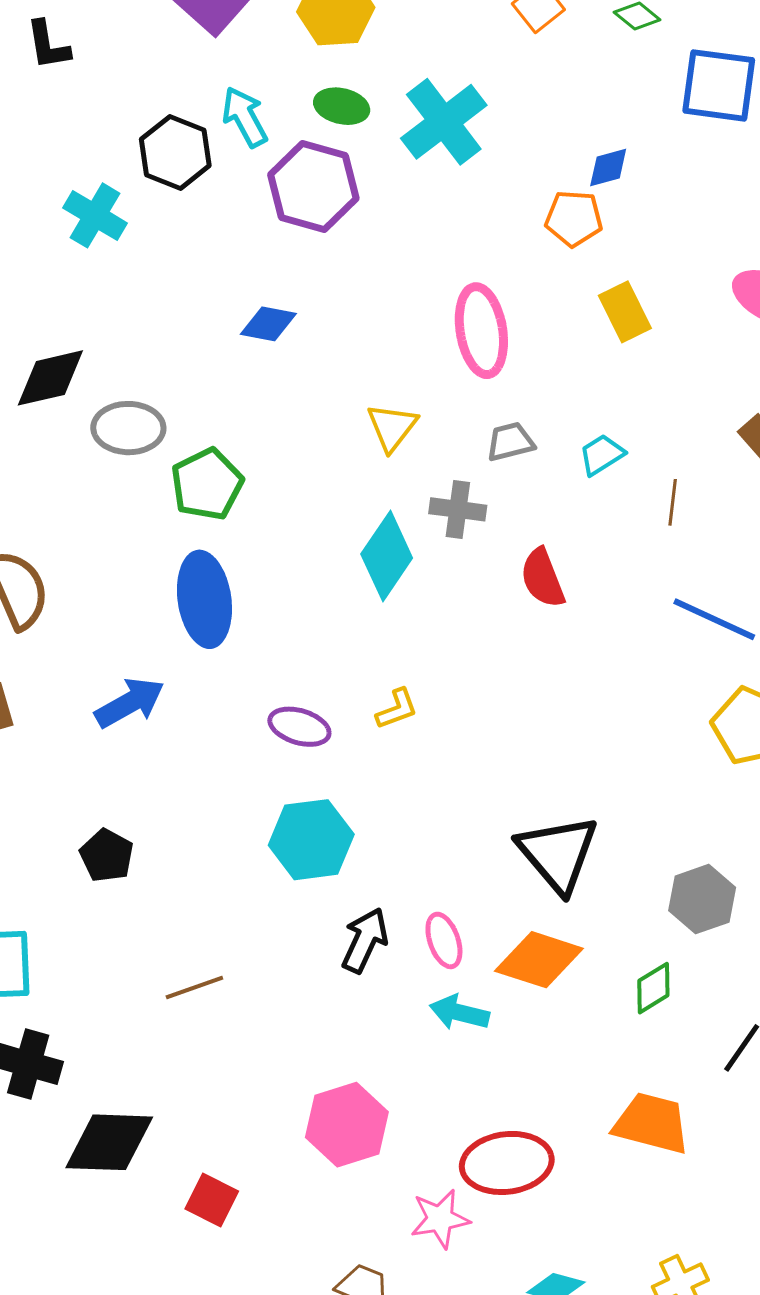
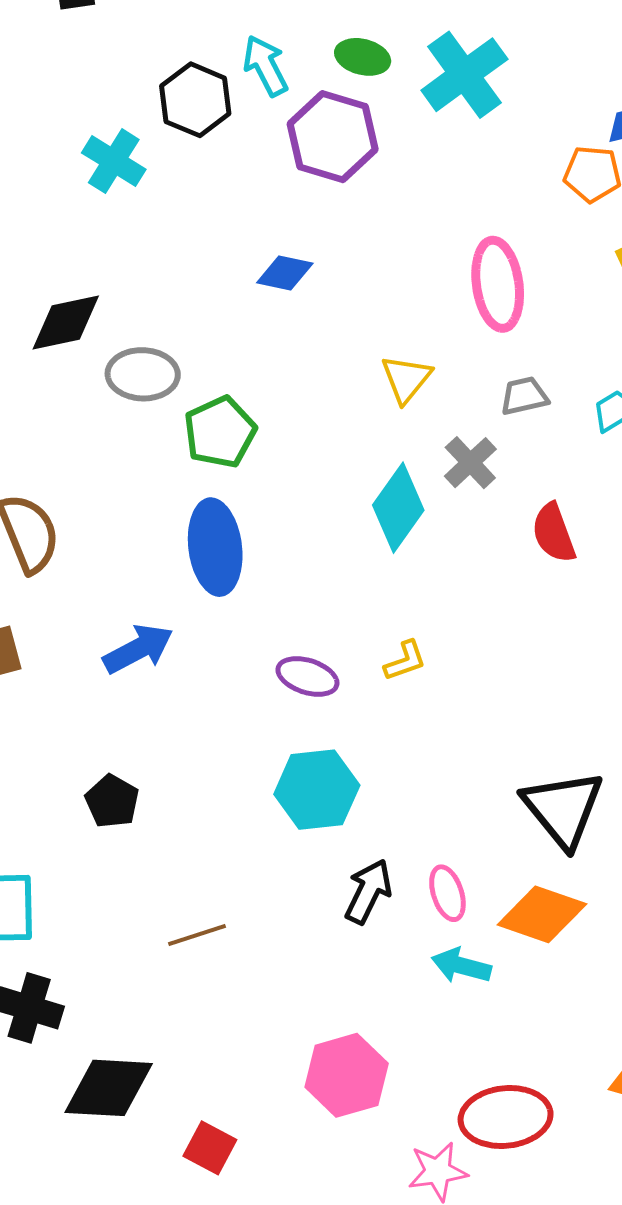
gray cross: (458, 509) -> (470, 463), turned 38

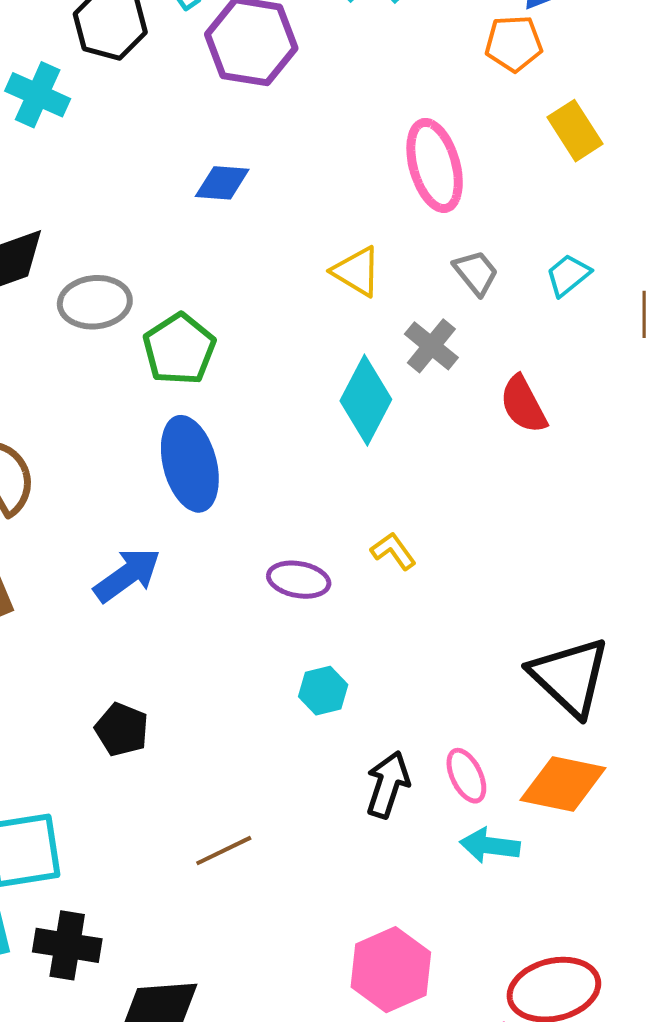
yellow triangle: (406, 379) -> (357, 271), turned -30
gray trapezoid: (524, 396) -> (476, 273), turned 72
yellow L-shape: (405, 661) -> (393, 551), turned -99
cyan hexagon: (317, 790) -> (323, 691), size x0.6

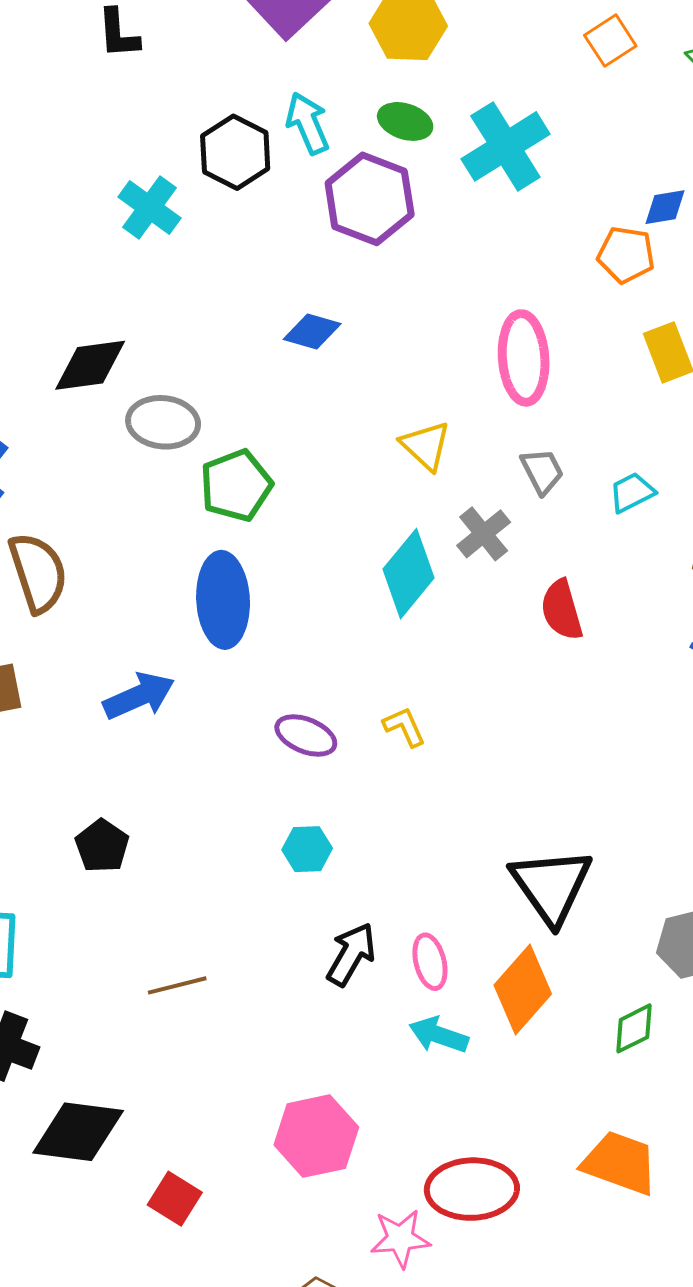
orange diamond: (563, 784) -> (523, 990), turned -72

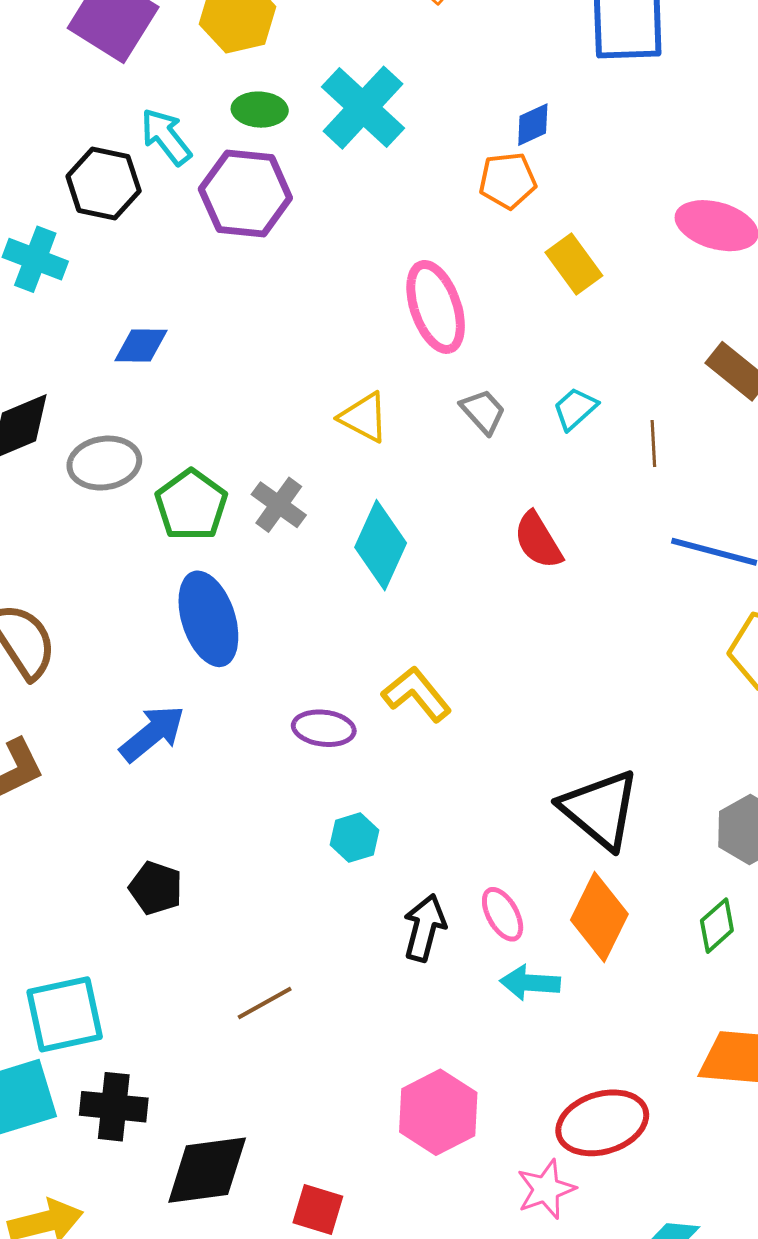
blue diamond: (312, 331) -> (141, 345), moved
gray cross: (484, 534) -> (279, 505), moved
yellow L-shape: (404, 727) -> (417, 694), size x1.5

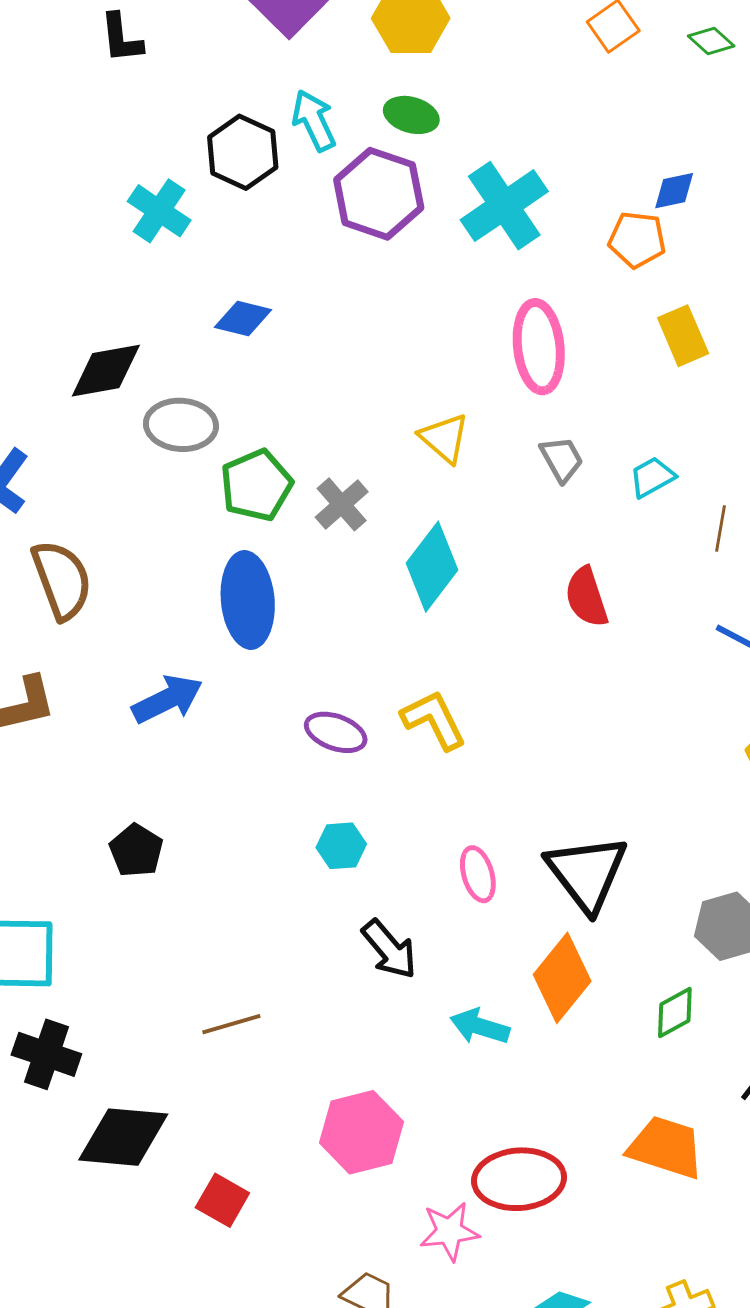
cyan cross: (363, 108) -> (504, 206), moved
pink ellipse: (503, 914) -> (478, 874), moved
black arrow: (425, 928) -> (389, 949), turned 112
brown line: (265, 1003) -> (231, 1024), moved

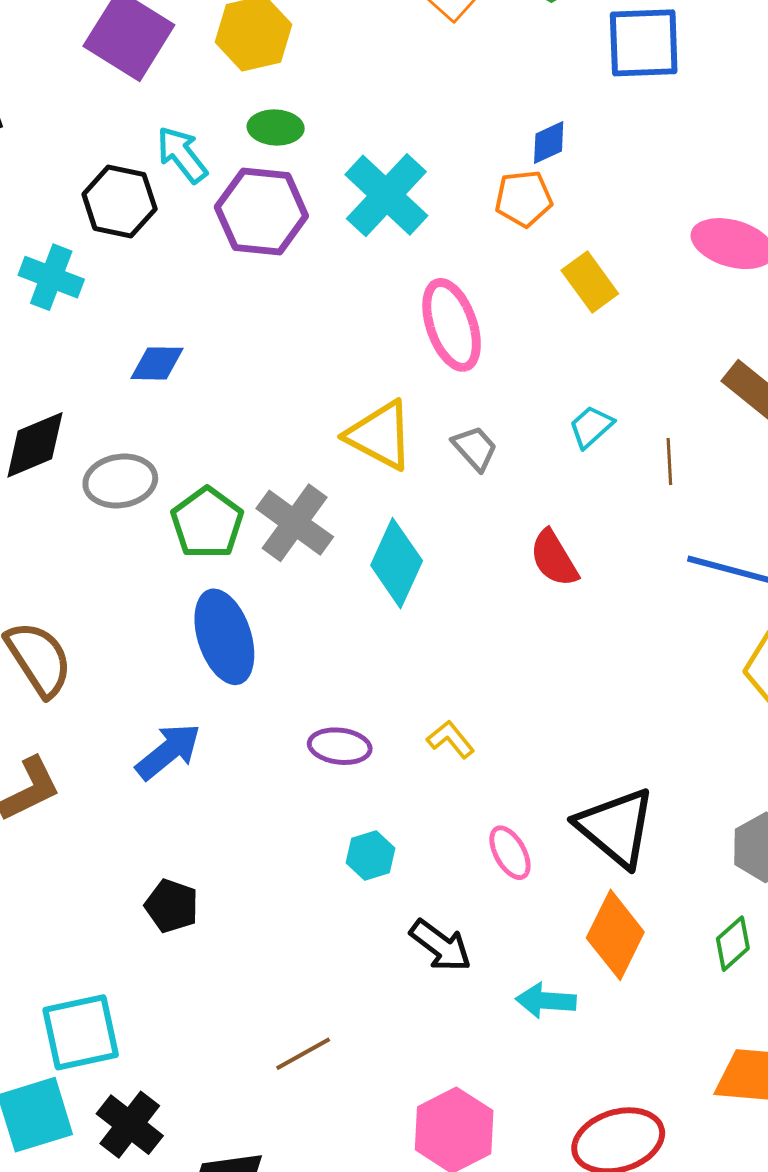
yellow triangle: (444, 438) -> (380, 435), size x1.4
gray trapezoid: (562, 459) -> (475, 448), moved
gray cross: (342, 504) -> (295, 523), size x1.4
yellow L-shape: (434, 720) -> (451, 739), moved, size x0.7
black cross: (46, 1054) -> (130, 1125), turned 32

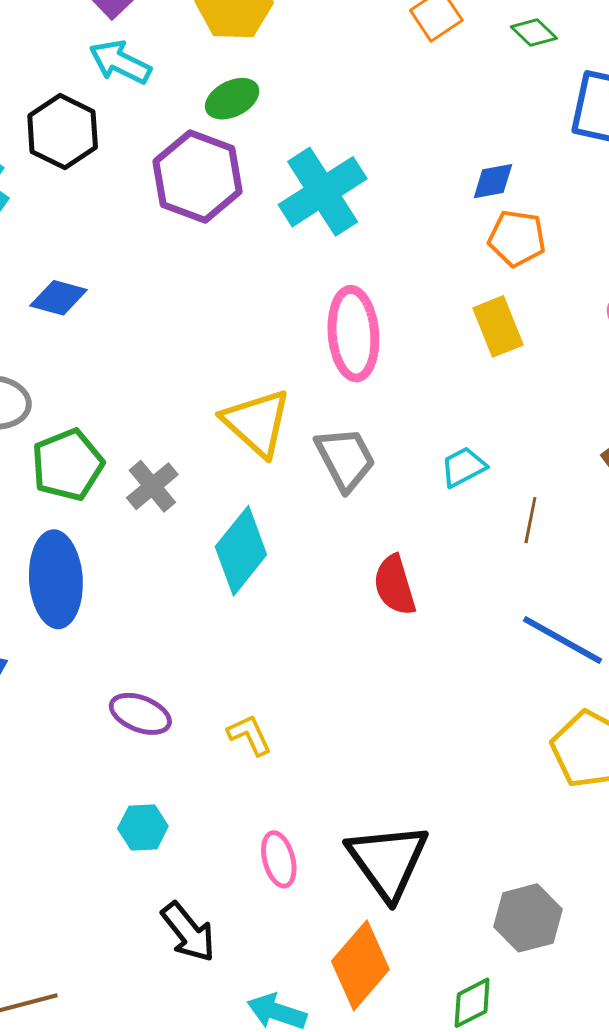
green ellipse: (276, 127) -> (232, 99), turned -44
cyan arrow: (182, 155) -> (120, 62), moved, turned -40
orange pentagon: (524, 199) -> (517, 238), moved
gray trapezoid: (475, 448) -> (345, 459), size x1.4
gray cross: (295, 523) -> (152, 486), size x0.7

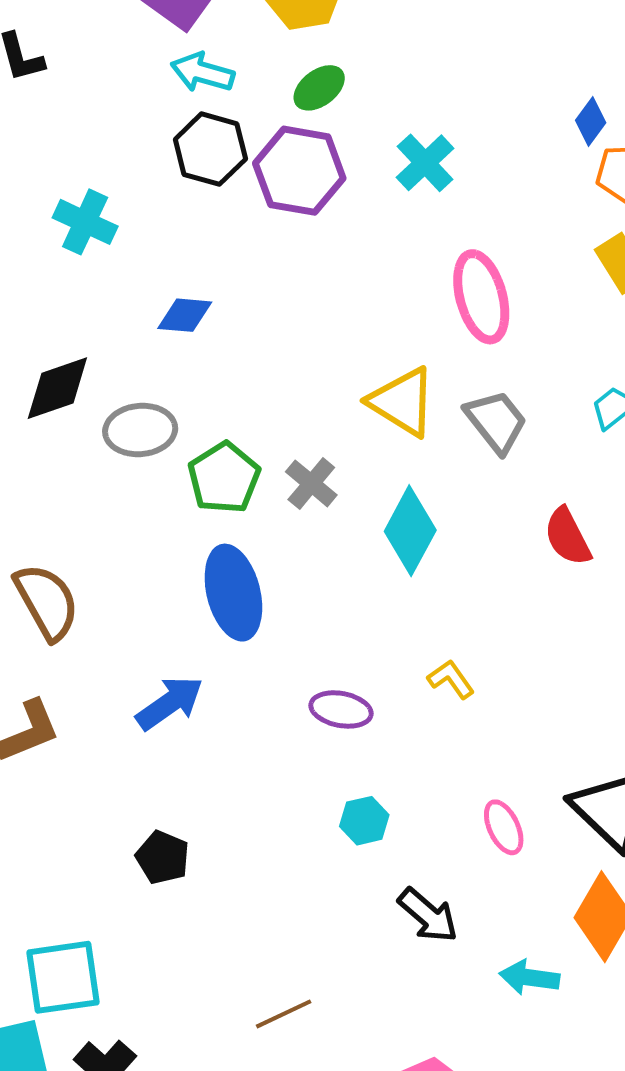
black hexagon: (63, 132) -> (210, 149), moved
blue diamond: (493, 181) -> (591, 121), turned -33
cyan cross: (323, 192) -> (425, 163), size x0.7
yellow L-shape: (249, 735) -> (451, 679), moved

